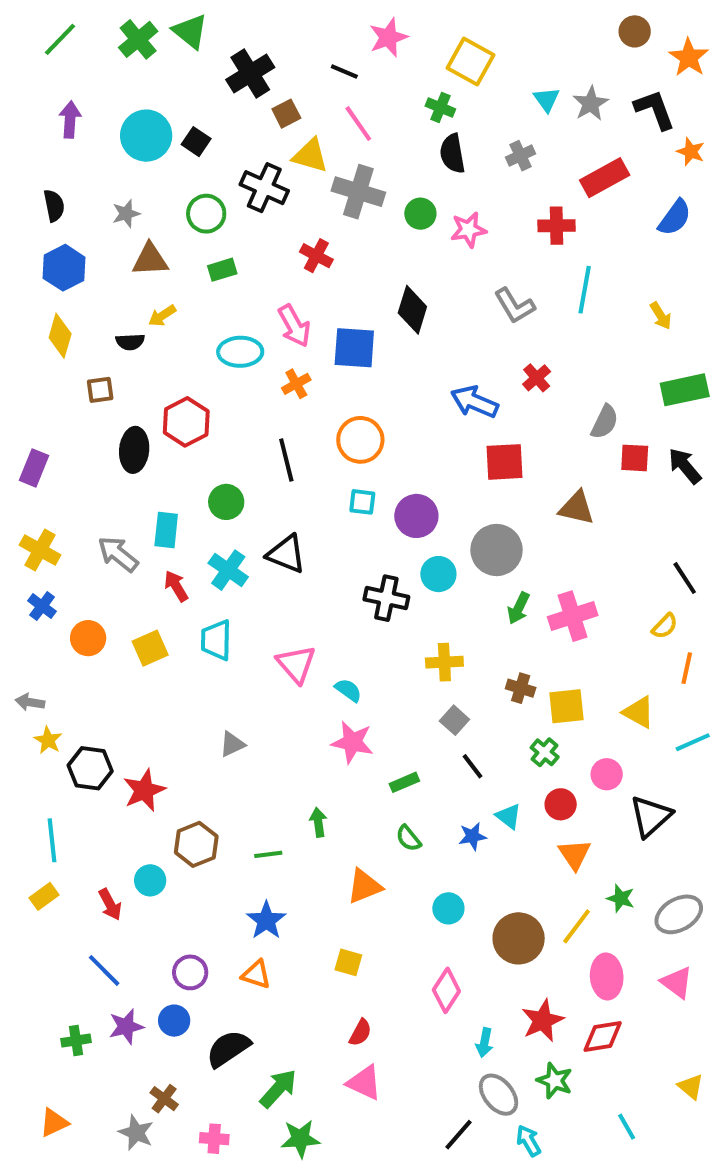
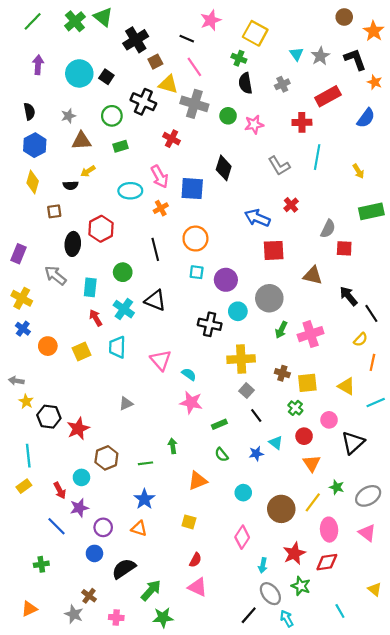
black arrow: (685, 466) -> (349, 296), moved
gray arrow: (118, 554) -> (55, 275), moved
yellow cross: (444, 662) -> (241, 359), size x1.4
purple star: (126, 1027) -> (79, 508), moved

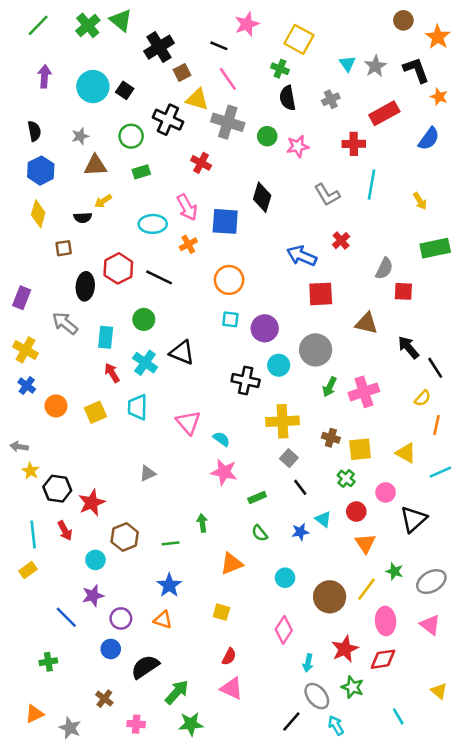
black line: (155, 249) -> (159, 277), moved, turned -50
red arrow: (60, 490) -> (65, 531), moved
gray star: (74, 614) -> (70, 728), moved

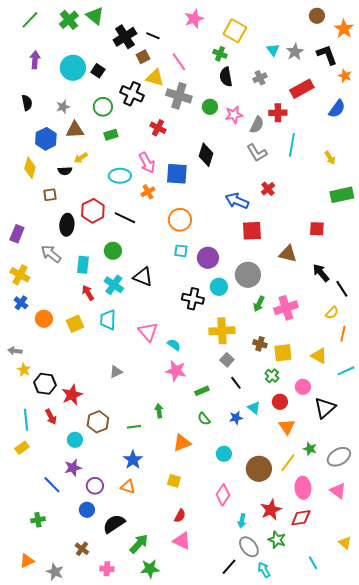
black line: (219, 46) -> (153, 36), moved
blue hexagon: (41, 171) -> (46, 139), moved
gray semicircle: (384, 268) -> (257, 125), moved

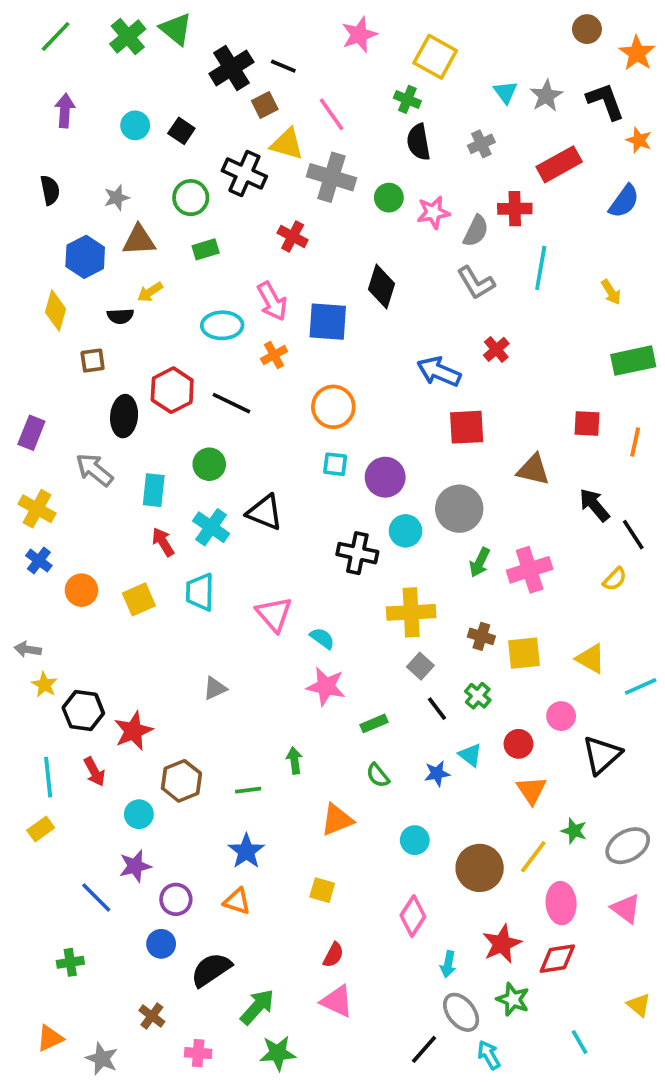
cyan circle: (73, 68) -> (135, 125), size x0.6
orange line: (343, 334) -> (635, 442), moved
green cross: (272, 376) -> (478, 696), moved

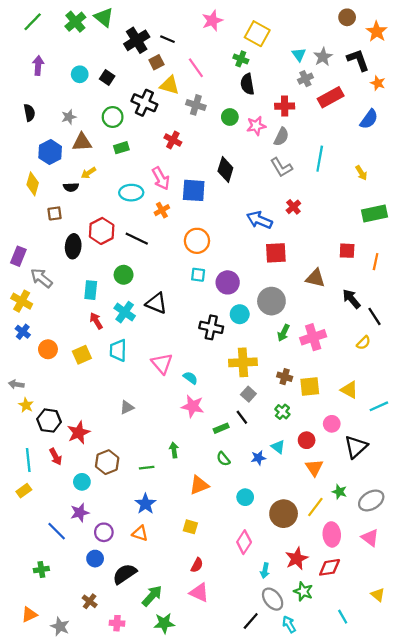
gray cross: (481, 144) -> (305, 79), moved
gray cross: (331, 177) -> (196, 105), size x0.7
red cross: (515, 209) -> (285, 106), moved
gray arrow: (94, 470) -> (41, 278), moved
black line: (437, 709) -> (242, 417), moved

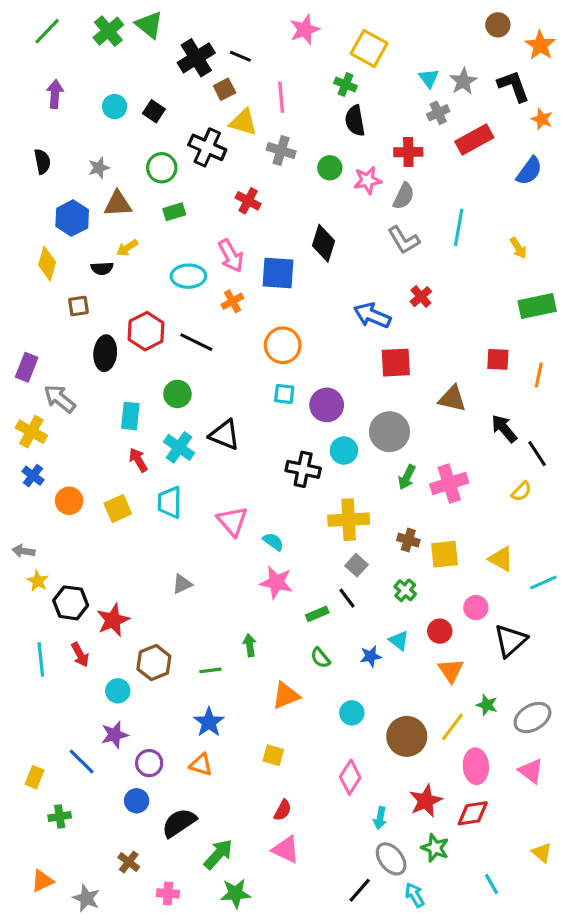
pink line: (196, 68) -> (281, 97), turned 30
yellow rectangle: (24, 491) -> (35, 777), moved, turned -32

